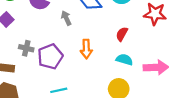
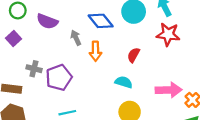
orange arrow: (86, 49) -> (95, 51), moved
cyan semicircle: (124, 60) -> (124, 82), moved

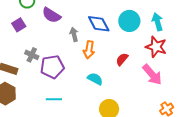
cyan semicircle: (124, 82) -> (95, 79), moved
pink arrow: (169, 90) -> (152, 75), moved, turned 40

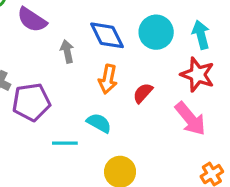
orange arrow: (89, 50) -> (108, 79), moved
cyan line: (54, 99) -> (65, 143), moved

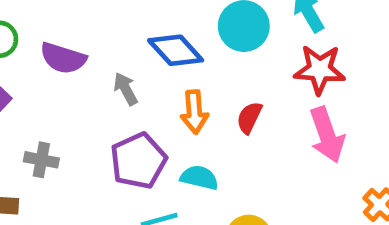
purple pentagon: (31, 102) -> (138, 161), moved
pink arrow: (190, 119) -> (327, 135), turned 36

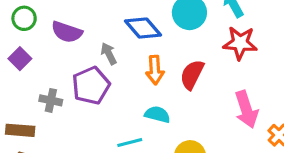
red semicircle: (249, 118) -> (192, 75), size x1.4
pink arrow: (327, 135) -> (246, 109), moved
purple pentagon: (138, 161) -> (91, 86), moved

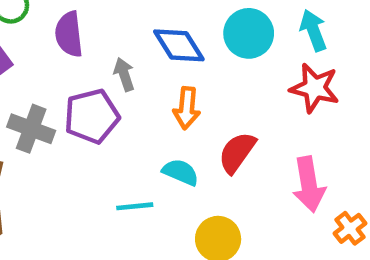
purple semicircle: (67, 32) -> (69, 34), turned 56
red semicircle: (192, 75) -> (237, 152), moved
gray cross: (51, 100) -> (31, 129), size x1.4

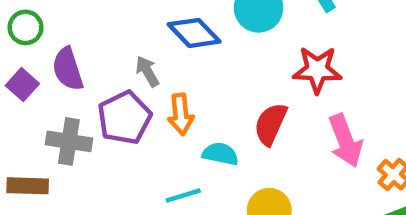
purple semicircle: (69, 34) -> (68, 69), moved
red star: (315, 88) -> (317, 70), moved
orange arrow: (187, 108) -> (181, 114), moved

